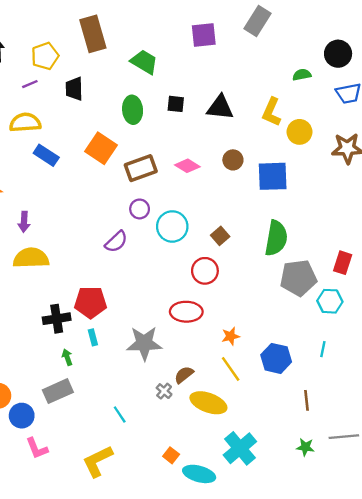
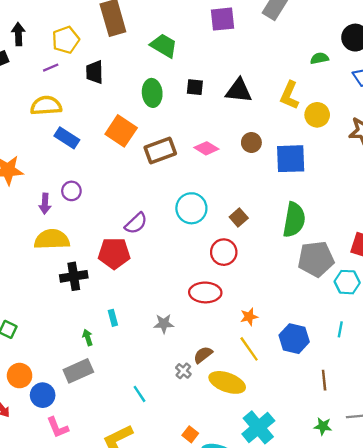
purple circle: (140, 209) -> (71, 191), moved
red pentagon: (91, 302) -> (114, 253), moved
black cross: (57, 319) -> (74, 276), moved
gray star: (144, 343) -> (164, 324), size x0.6

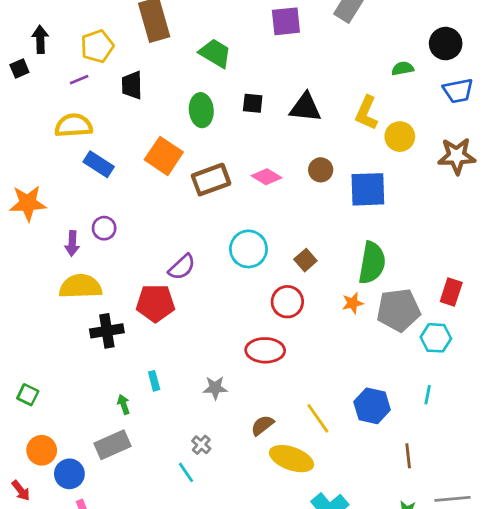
orange star: (249, 317) -> (353, 303), moved
gray cross: (183, 371) -> (201, 445), moved

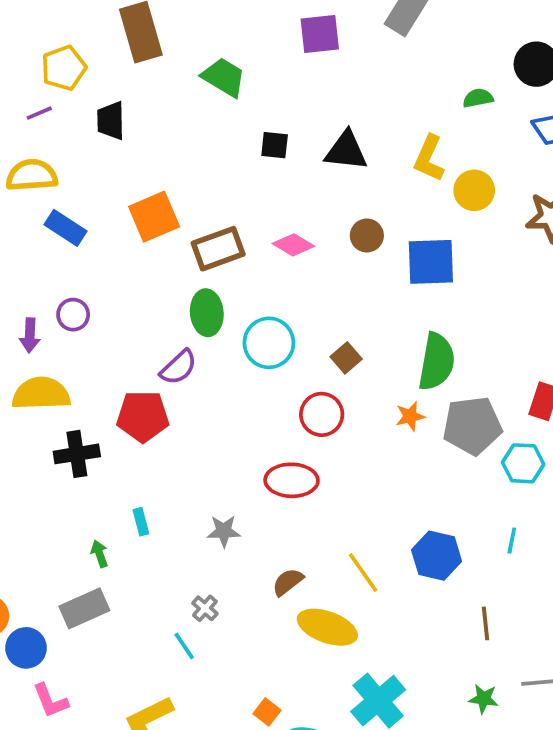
green ellipse: (201, 110) -> (207, 313), moved
orange square: (164, 156) -> (154, 217), turned 33

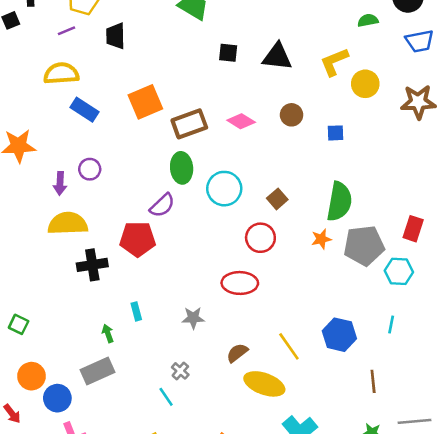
yellow L-shape: (429, 158) -> (334, 62), turned 44
blue square: (431, 262) -> (335, 133), size x0.5

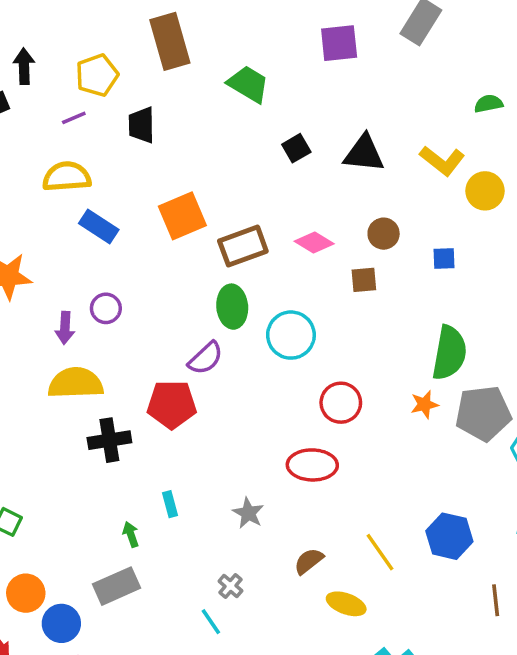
black square: (228, 53) -> (296, 148), turned -36
yellow L-shape: (334, 62) -> (442, 161), turned -120
brown square: (277, 199) -> (364, 280), moved, turned 36
gray star: (193, 318) -> (248, 513), turned 30
yellow ellipse: (264, 384) -> (346, 604), size x0.7

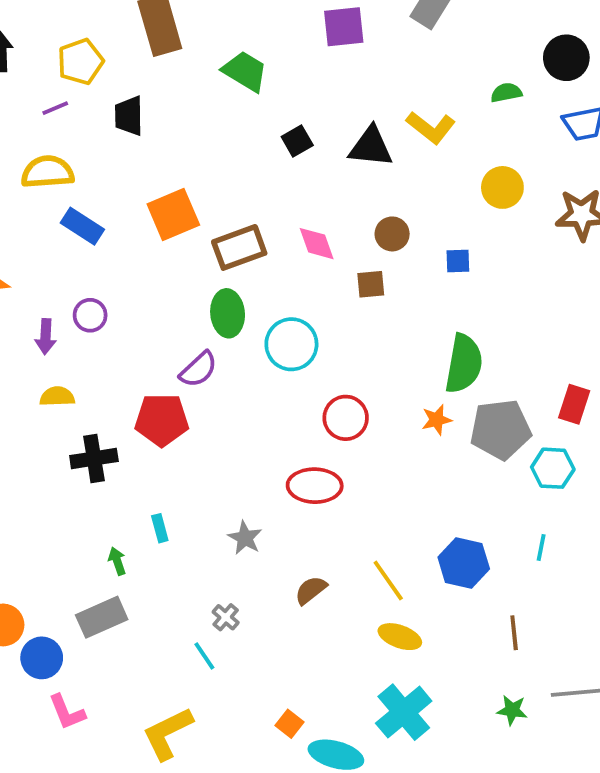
yellow L-shape: (442, 161) -> (431, 127), moved
pink diamond: (314, 242) -> (317, 244), turned 39
yellow semicircle: (76, 383) -> (57, 397), size x0.6
yellow ellipse: (346, 604) -> (400, 637), moved

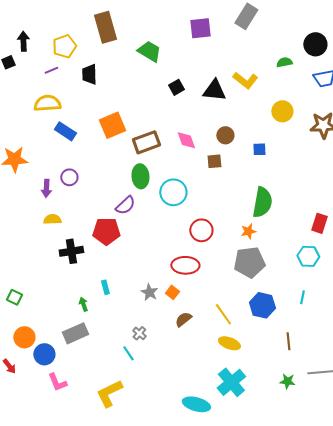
gray pentagon: (501, 429) -> (249, 262), moved
orange square: (289, 724) -> (172, 292), moved

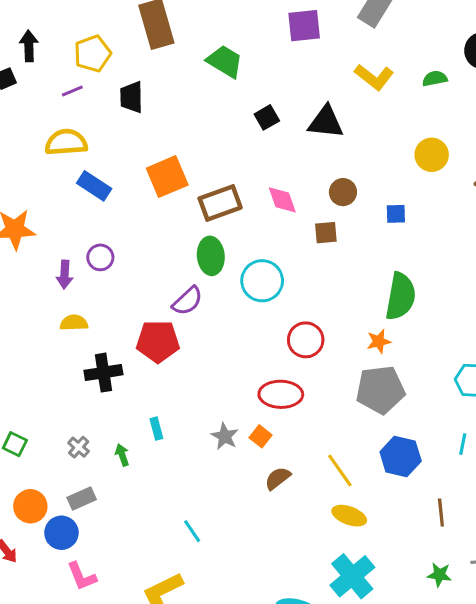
yellow L-shape: (245, 80) -> (374, 77), moved
gray rectangle: (75, 333) -> (82, 499), moved, size x0.7
gray cross: (139, 333) -> (79, 447), moved

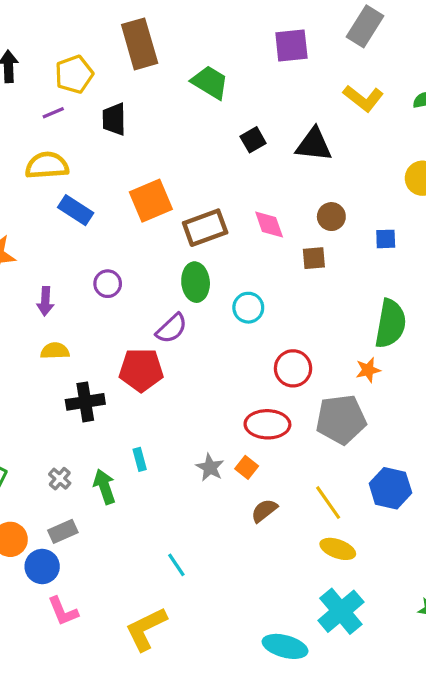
purple circle: (100, 257) -> (108, 284), moved
cyan circle: (262, 281) -> (248, 308), size x0.7
gray pentagon: (380, 390) -> (341, 419), moved
green arrow: (122, 455) -> (104, 487), size x1.5

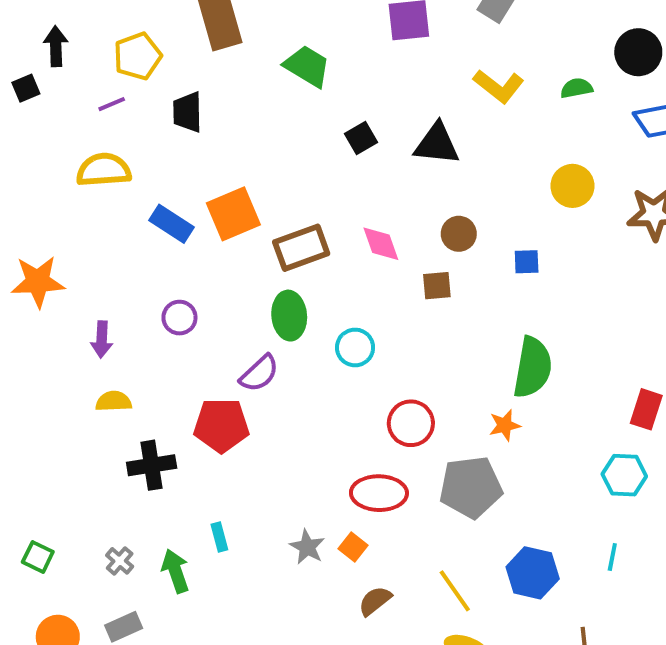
blue rectangle: (76, 210) -> (171, 224), moved

